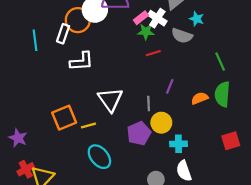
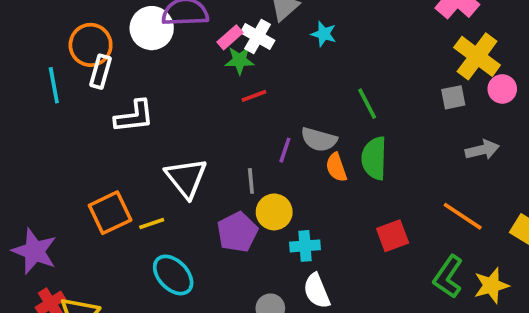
orange circle: (78, 20) -> (91, 45), moved
gray semicircle: (182, 36) -> (319, 139), moved
orange semicircle: (200, 98) -> (336, 167), turned -84
purple star: (18, 138) -> (34, 251), size x1.4

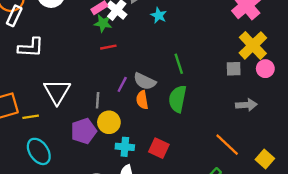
orange semicircle: (336, 167) -> (142, 100), moved
red square: (393, 236) -> (159, 148), moved, turned 36

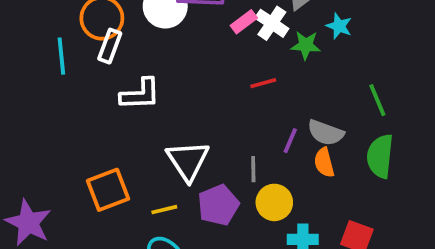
green star: (103, 23) -> (306, 45), moved
yellow line: (31, 117) -> (164, 210), moved
purple pentagon: (84, 131) -> (218, 205), moved

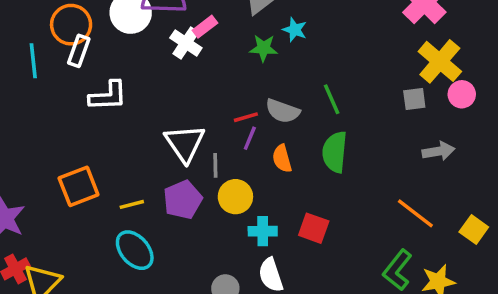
white cross: (272, 23) -> (186, 43), moved
red line: (263, 83) -> (246, 117), moved
gray semicircle: (326, 133) -> (283, 111), moved
white triangle: (188, 161) -> (185, 143), moved

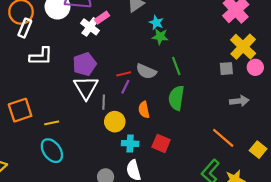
green star: (263, 48) -> (160, 37), moved
orange semicircle: (282, 159) -> (144, 110), moved
purple pentagon: (183, 200) -> (85, 64), moved

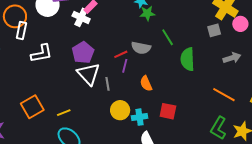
green semicircle: (176, 98) -> (188, 59), moved
yellow circle: (115, 122) -> (120, 110), moved

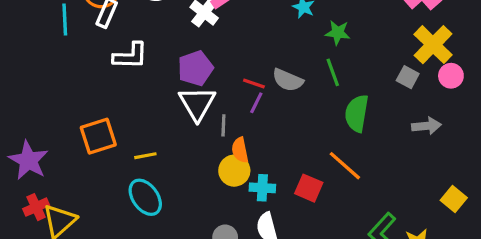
green star: (147, 13) -> (338, 33), moved
gray square: (214, 30) -> (408, 77), turned 32
red line: (121, 54) -> (254, 83), turned 32
orange semicircle: (146, 83) -> (240, 150), moved
orange line: (224, 95) -> (345, 166), moved

